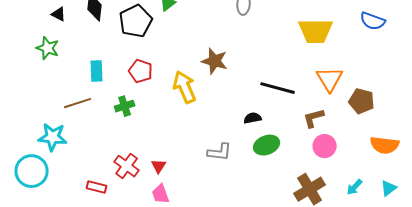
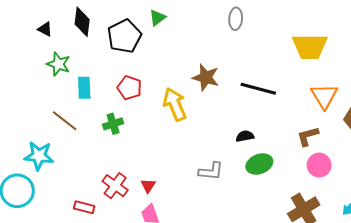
green star: (48, 48) -> (58, 64), moved
black line: (278, 88) -> (258, 89), moved
brown line: (78, 103) -> (65, 121), turned 56

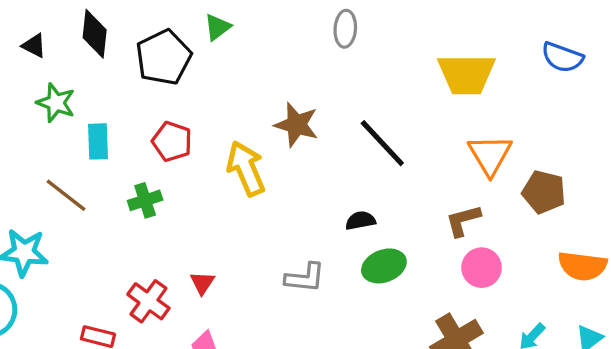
black line: (258, 89) -> (382, 143), turned 32
red triangle: (148, 186) -> (202, 283), moved

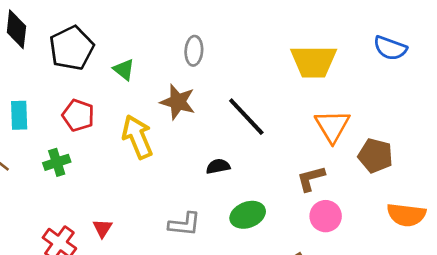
green triangle: (217, 27) -> (124, 70), moved, turned -45
gray ellipse: (345, 29) -> (194, 51), moved
black semicircle: (360, 221) -> (218, 166), moved

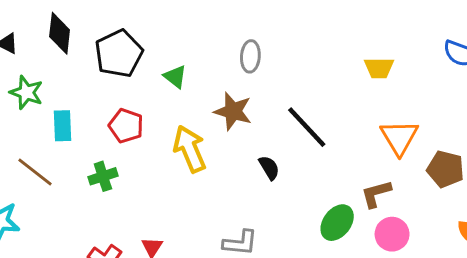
yellow trapezoid: (314, 62) -> (379, 68), size x0.6
black semicircle: (218, 166) -> (269, 168), moved, turned 70
green ellipse: (248, 215) -> (337, 223), moved, turned -32

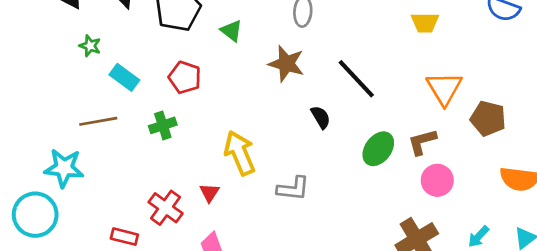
green star: (26, 93) -> (90, 46), size x0.7
cyan rectangle: (62, 126) -> (124, 77), turned -52
yellow arrow: (190, 149) -> (240, 153), moved
brown line: (35, 172) -> (98, 121), turned -48
green ellipse: (337, 223) -> (378, 149), moved

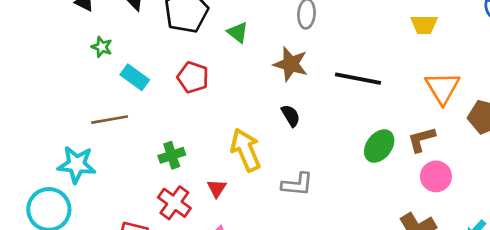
black line: (356, 79) -> (358, 79), turned -36
black semicircle: (321, 117) -> (291, 116), moved
green cross: (163, 125) -> (172, 155), moved

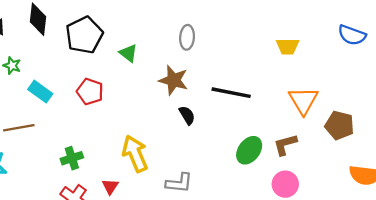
black semicircle: (291, 116) -> (187, 115), moved
pink circle: (436, 176) -> (285, 184), moved

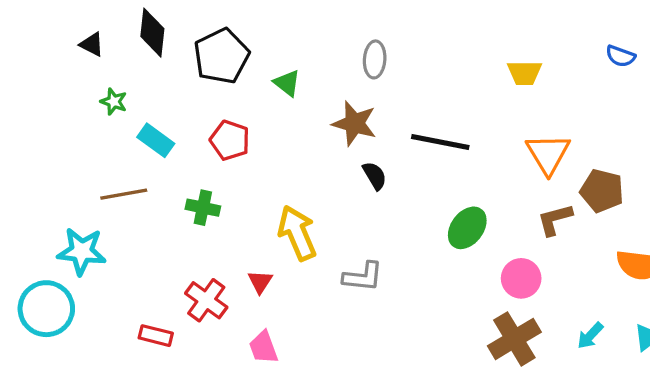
blue semicircle: (352, 35) -> (620, 56), size x0.7
brown L-shape: (285, 145) -> (555, 219), moved
green cross: (72, 158) -> (203, 208), moved, turned 30

